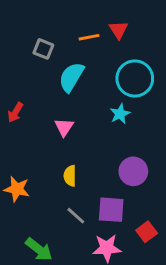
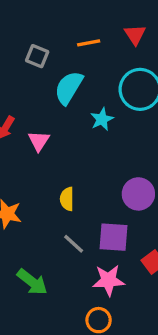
red triangle: (119, 30) -> (135, 35), moved
cyan star: (120, 114) -> (102, 119), moved
pink triangle: (64, 127) -> (39, 141), moved

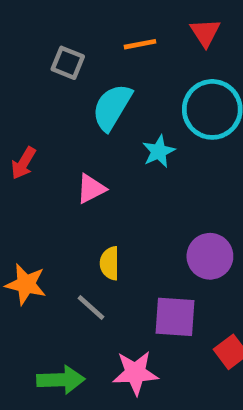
pink triangle: (39, 141) -> (91, 189), moved, turned 30
gray line: (74, 244) -> (91, 308), moved
pink star: (109, 280) -> (135, 373), moved
green arrow: (32, 282) -> (61, 380), turned -40

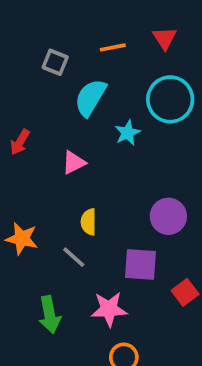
green arrow: (61, 380) -> (50, 315), turned 81

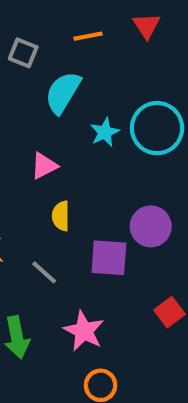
cyan circle: (170, 99) -> (157, 128), moved
yellow semicircle: (89, 222) -> (61, 216), moved
purple square: (141, 265) -> (109, 258), moved
pink star: (109, 309) -> (84, 331), turned 30

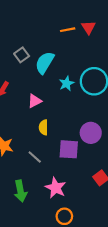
orange line: (88, 36) -> (68, 30), moved
gray square: (23, 53) -> (22, 55), moved, turned 32

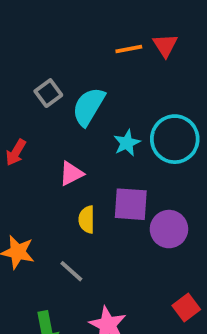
purple square: (69, 149) -> (131, 204), moved

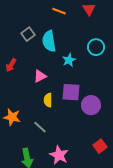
orange line: (129, 49) -> (59, 11), moved, turned 32
cyan semicircle: (89, 107) -> (49, 41), turned -40
cyan circle: (175, 139) -> (96, 47), moved, size x0.7

